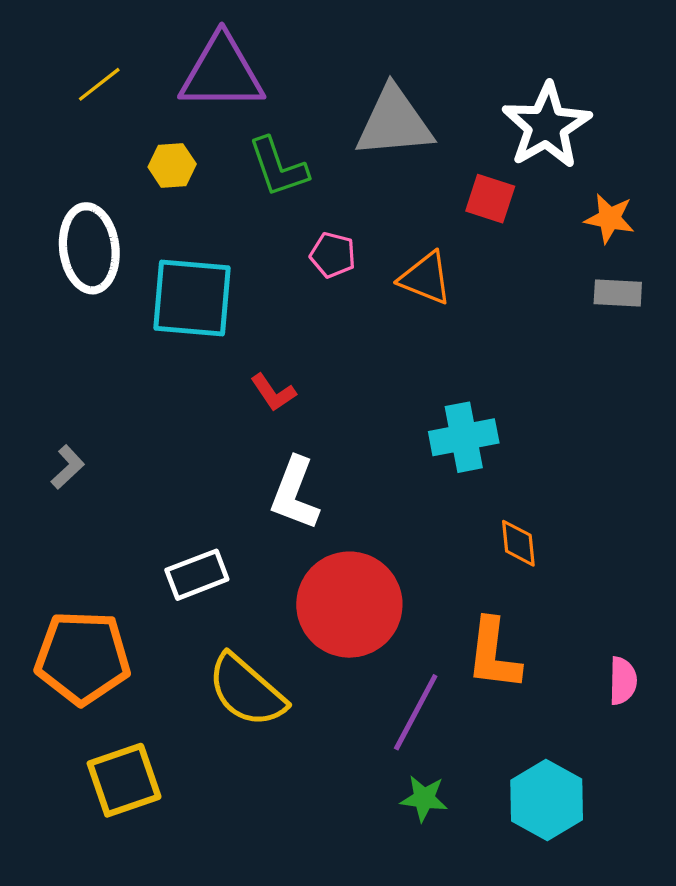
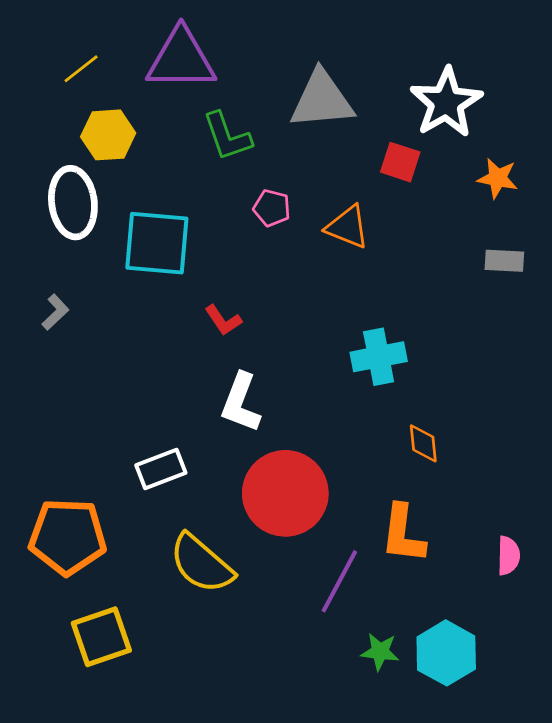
yellow hexagon: (172, 165) -> (108, 135), moved, size x1.4
gray rectangle: (618, 293) -> (504, 261), moved
gray L-shape: (68, 467) -> (55, 312), moved
green star: (424, 798) -> (380, 652), moved

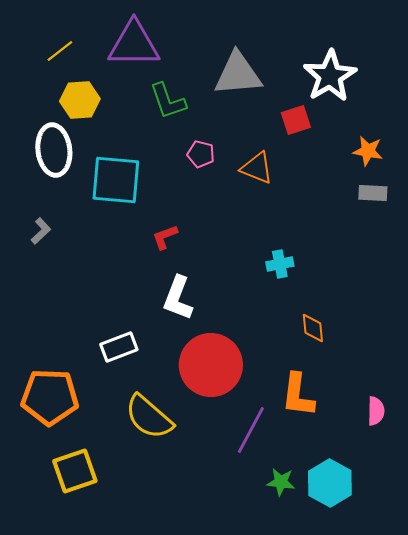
red square: (400, 162) -> (296, 120), turned -36
orange star: (498, 178) -> (368, 151), moved
red L-shape: (223, 320) -> (165, 237), turned 104
cyan cross: (379, 357) -> (280, 264), size x0.7

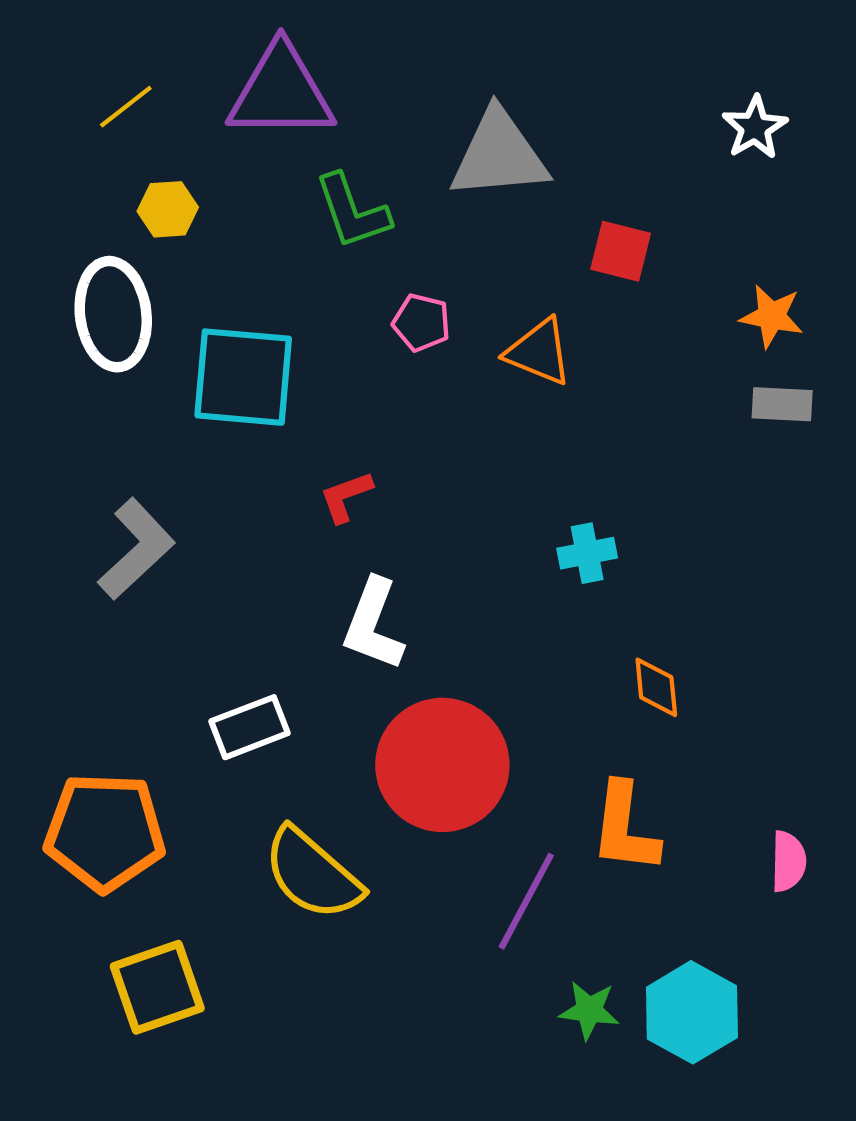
white star: (330, 76) -> (755, 128), moved, size x0.6
yellow hexagon: (80, 100) -> (168, 209), size x0.7
red square: (296, 120) -> (621, 251), turned 32
gray L-shape: (41, 231) -> (136, 549), moved, size x1.8

